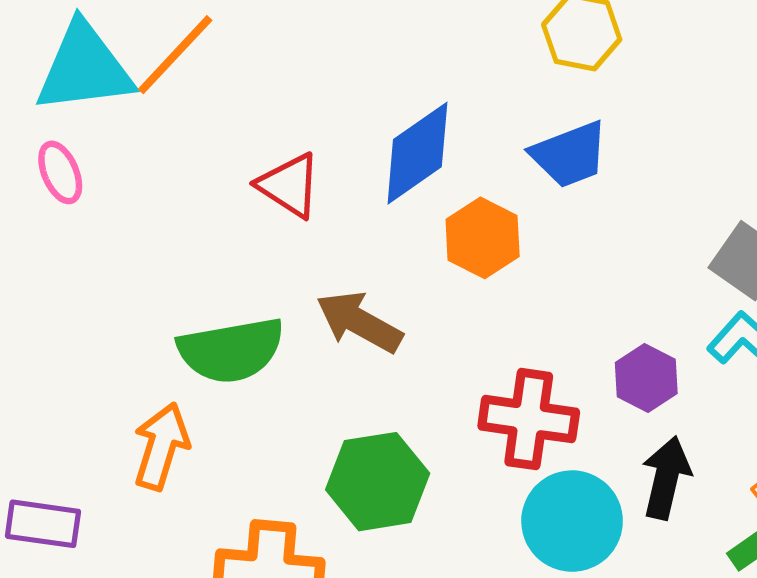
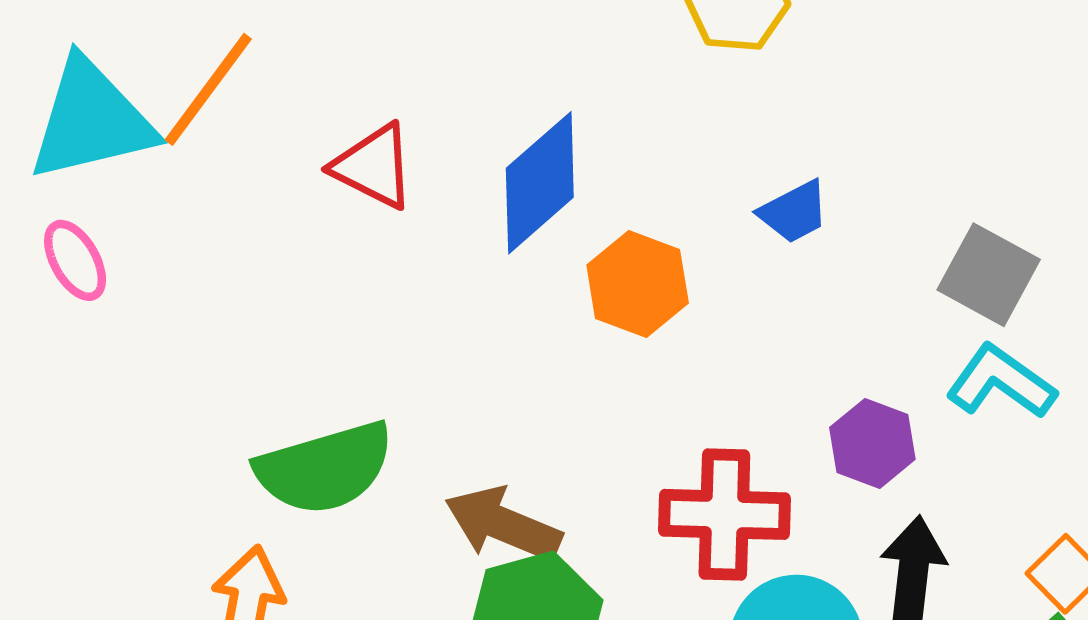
blue trapezoid: (570, 154) -> (794, 212), moved, size x0.7
red triangle: (289, 185) -> (374, 166), moved
brown arrow: (359, 322) -> (503, 524), moved

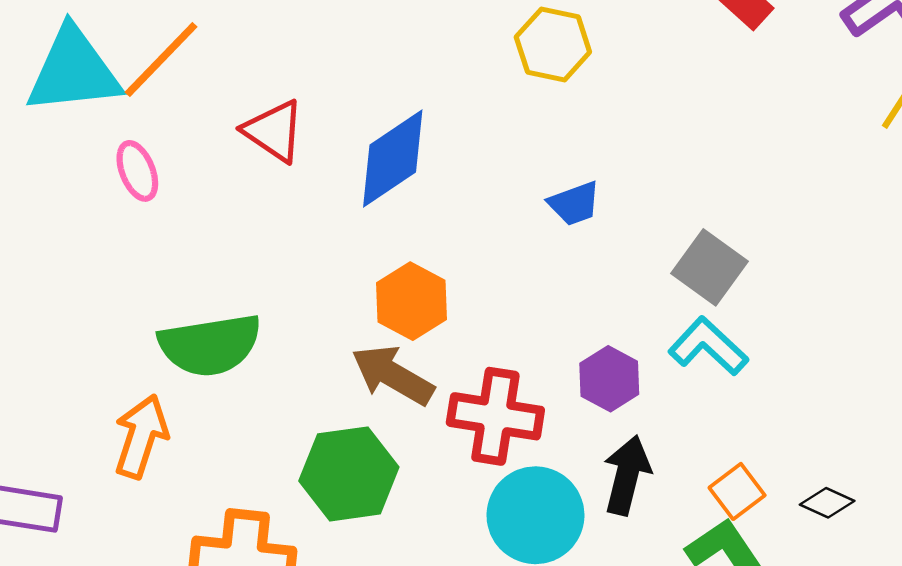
pink ellipse: (75, 260) -> (137, 171), moved
orange hexagon: (638, 284) -> (412, 301), moved
brown arrow: (503, 524) -> (393, 375), moved

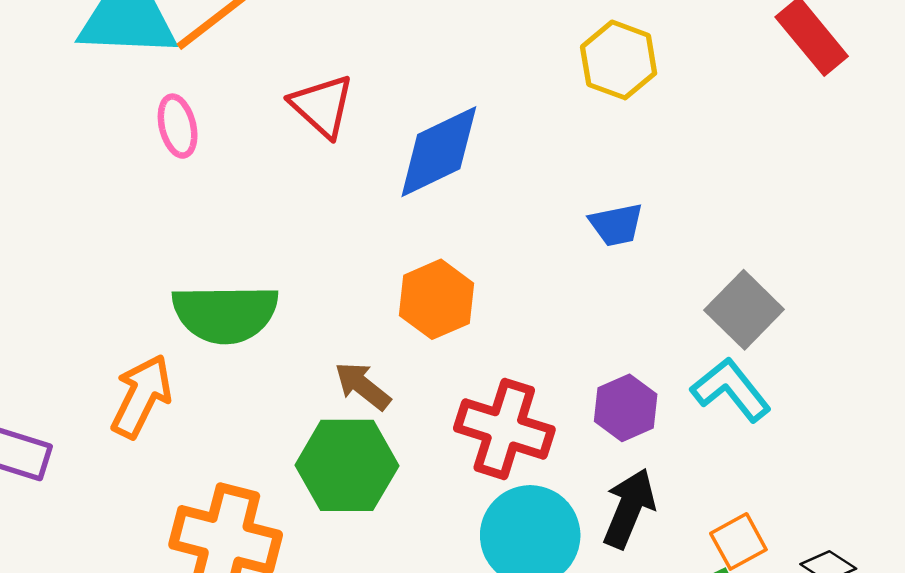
brown arrow: (393, 375) -> (363, 386), moved, size x0.7

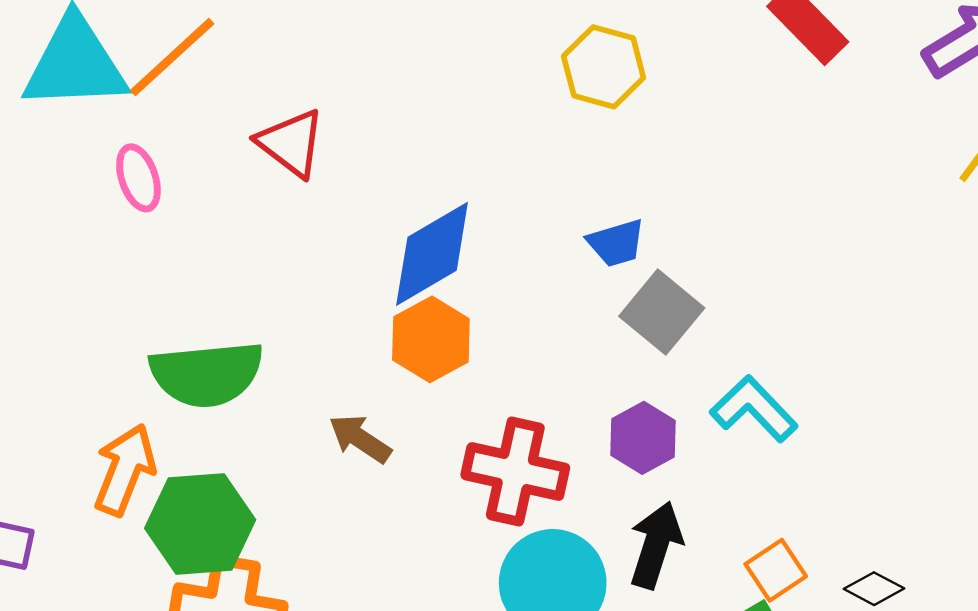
blue diamond: (439, 152) -> (432, 254), moved
gray square: (744, 310) -> (662, 312), moved
green hexagon: (347, 465) -> (200, 524), moved

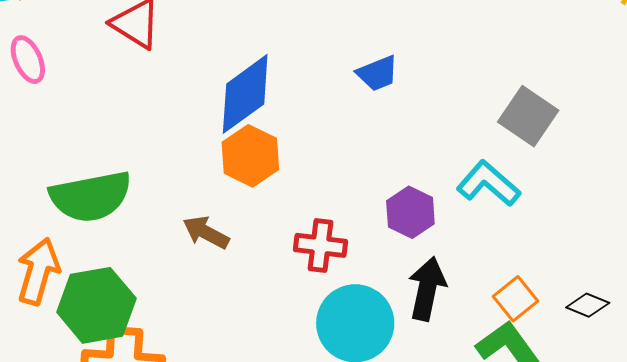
gray square: (662, 312) -> (528, 116), moved
red cross: (515, 471) -> (320, 245), size x0.7

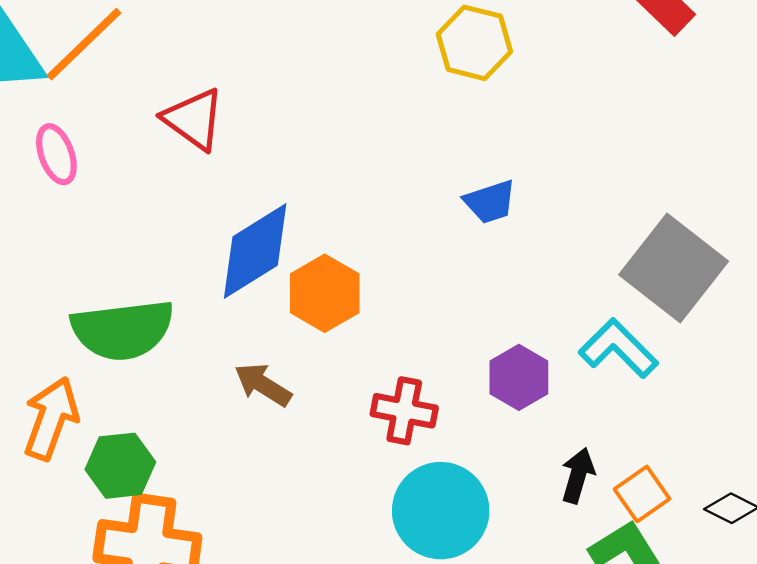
blue diamond: (245, 94) -> (255, 251), moved
gray square: (528, 116) -> (674, 268), size x1.4
black arrow: (427, 289) -> (578, 475), moved, size x0.7
green hexagon: (96, 305) -> (120, 466), size x0.7

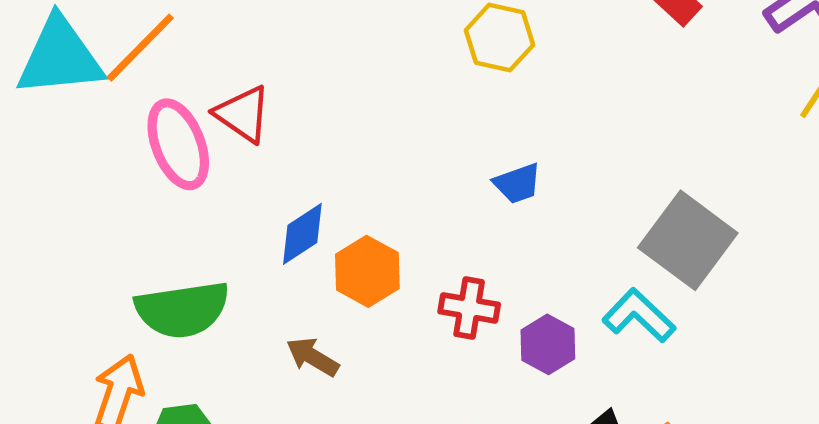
pink ellipse: (56, 154) -> (178, 144), moved, size x1.6
blue diamond: (255, 251) -> (302, 234), size x0.7
red cross: (404, 411) -> (469, 308), moved

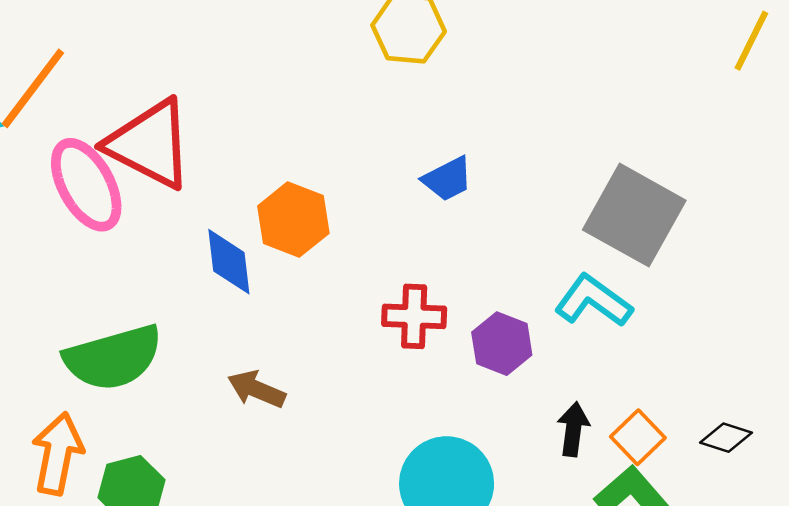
red triangle: (243, 114) -> (150, 144), size x1.5
blue diamond: (302, 234) -> (229, 262), turned -56
orange hexagon: (367, 271) -> (293, 220), moved

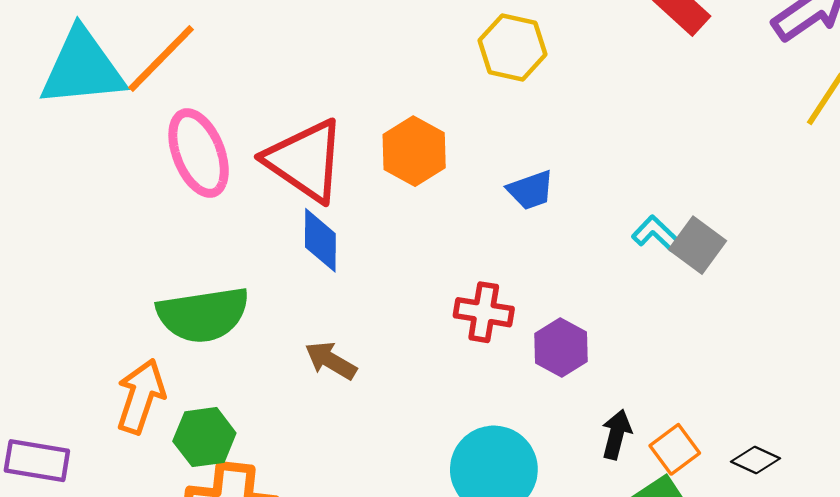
red triangle: (150, 144) -> (305, 160), moved
gray square: (634, 215) -> (698, 245), size x0.6
orange hexagon: (293, 220) -> (414, 151), moved
cyan L-shape: (593, 301) -> (656, 234), moved, size x0.7

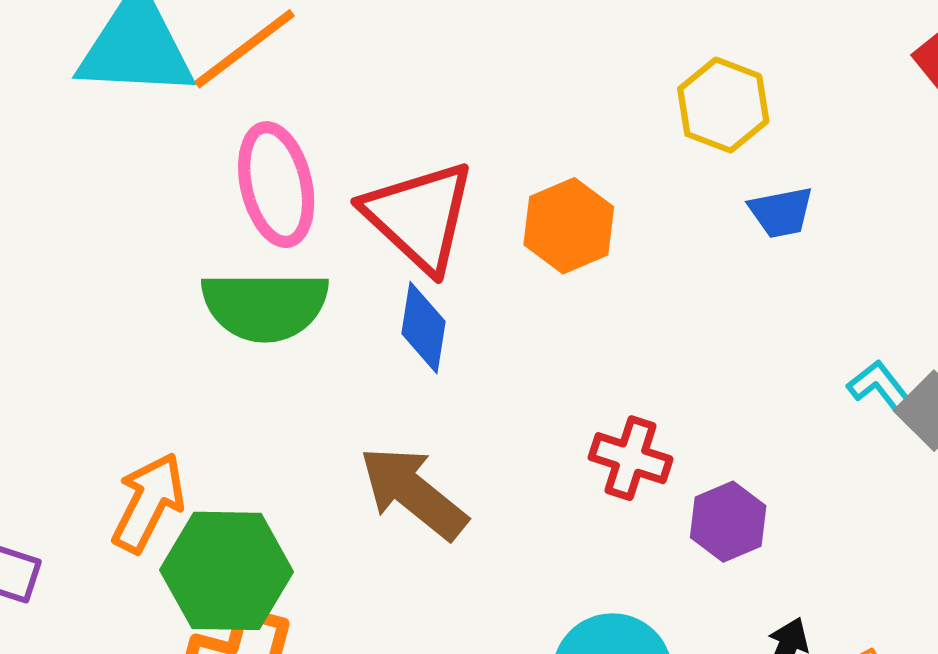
blue trapezoid: (531, 190) -> (781, 212), moved
green semicircle: (203, 315) -> (265, 306), moved
brown arrow: (331, 361) -> (413, 493), size x1.6
green hexagon: (204, 437) -> (227, 571), size x1.5

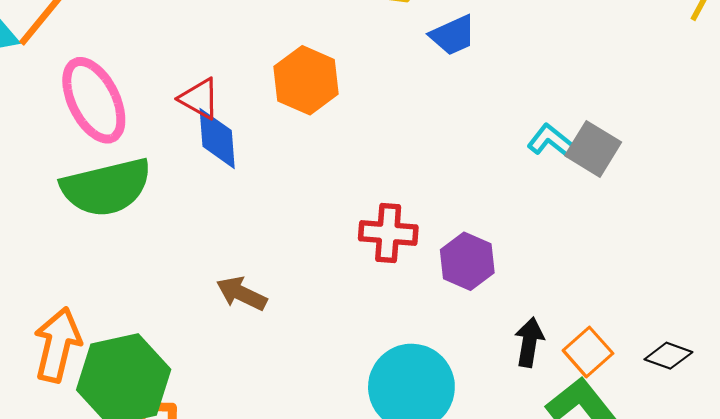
red triangle: (419, 216) -> (199, 99), size x0.5
blue diamond: (424, 328) -> (217, 138), moved
brown arrow: (413, 493) -> (242, 294), size x0.6

